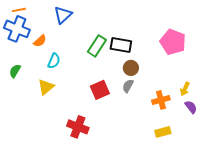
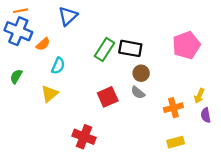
pink pentagon: (173, 42) -> (186, 45), turned 30
gray semicircle: (128, 86) -> (138, 93), turned -80
purple semicircle: (191, 107) -> (206, 115), turned -152

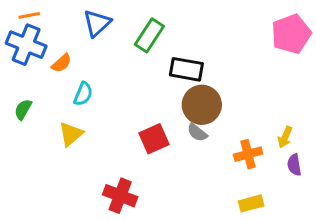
pink pentagon: (186, 45) -> (291, 34), moved
green rectangle: (104, 49) -> (149, 35), moved
brown circle: (141, 73) -> (202, 105), size x1.6

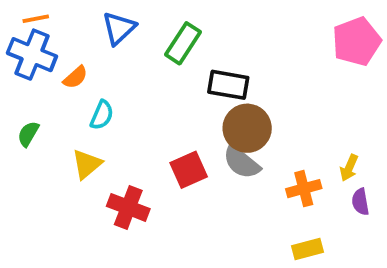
gray semicircle: (197, 133) -> (241, 162), size x1.5
red cross: (120, 196) -> (128, 207), moved

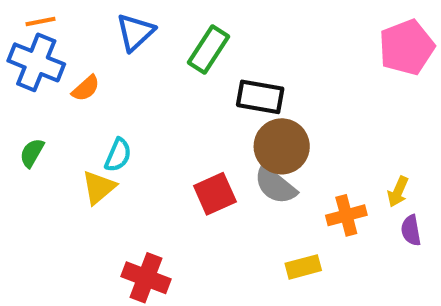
cyan semicircle: (102, 115) -> (118, 155), moved
red cross: (128, 207) -> (146, 278), moved
yellow rectangle: (308, 249) -> (303, 267), moved

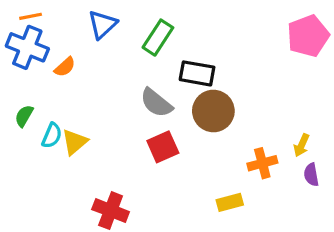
cyan semicircle: (118, 155) -> (52, 135), moved
gray semicircle: (275, 185) -> (156, 103), moved

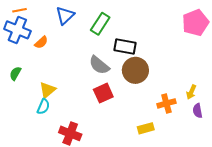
cyan semicircle: (52, 135) -> (43, 107), moved

